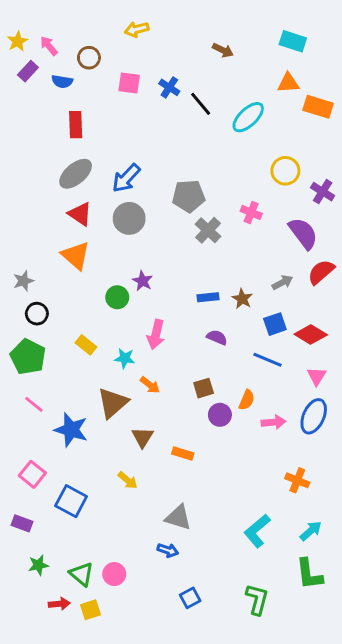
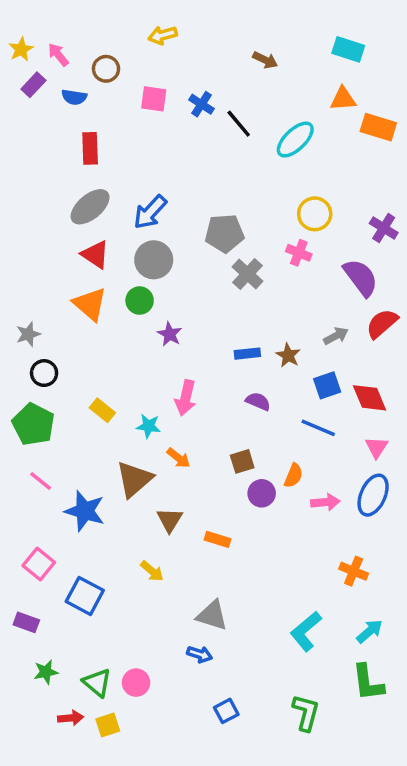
yellow circle: (285, 171) -> (315, 214), moved
green circle: (117, 297) -> (140, 301), moved
red diamond: (311, 334) -> (370, 398), turned 36

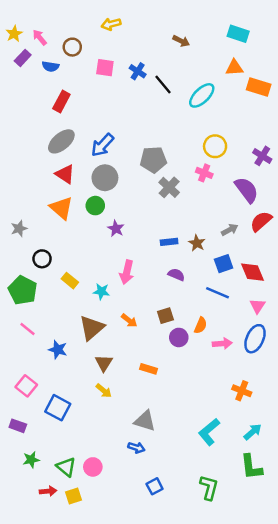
red rectangle: (90, 148) -> (61, 102), turned 30
black circle: (44, 373) -> (42, 259), moved
orange arrow: (178, 458) -> (129, 321), moved
blue star: (85, 511) -> (58, 350), size x0.7
brown triangle: (170, 520) -> (104, 363), moved

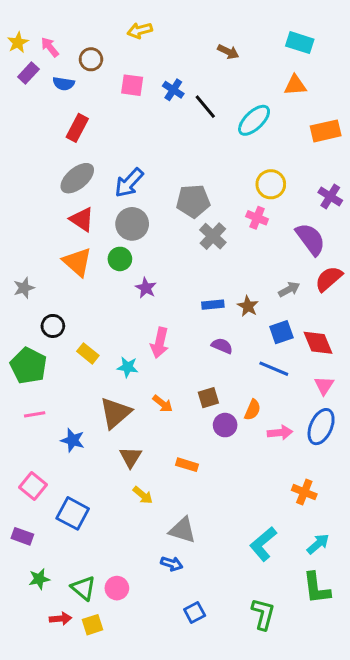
orange rectangle: (259, 87) -> (326, 131), moved, turned -30
pink line: (28, 329) -> (35, 414), turned -49
yellow arrow: (104, 391) -> (143, 495), moved

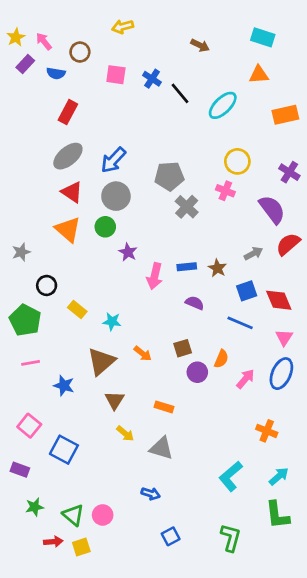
pink arrow: (160, 343) -> (155, 276), moved
pink arrow: (280, 433) -> (245, 379), turned -45
gray triangle: (182, 530) -> (161, 448), moved

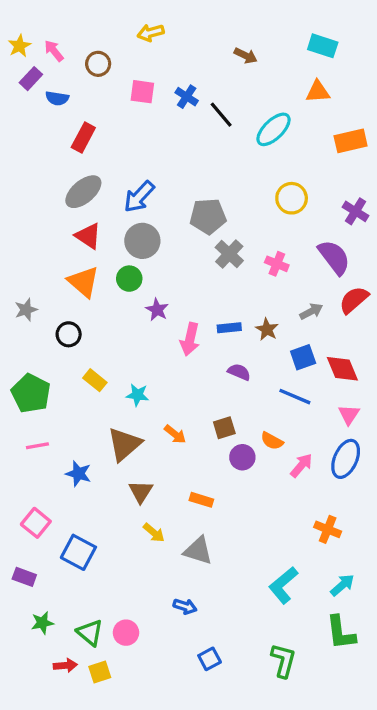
blue semicircle: (56, 73) -> (57, 98), moved
pink cross: (225, 191) -> (277, 264), moved
black circle: (47, 285) -> (69, 334), moved
orange semicircle: (221, 359) -> (272, 441), turned 96

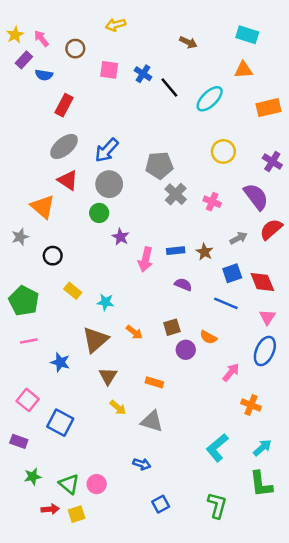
orange triangle: (83, 282) -> (43, 207), moved
pink arrow: (301, 465) -> (231, 372), moved

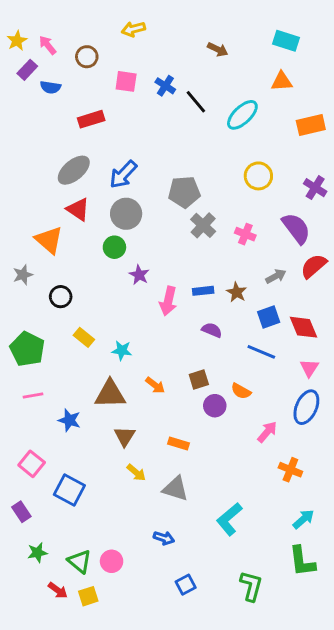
red rectangle: (64, 105) -> (91, 119), moved, turned 45
brown triangle: (95, 340) -> (110, 394), turned 40
purple rectangle: (19, 441) -> (21, 512), turned 36
cyan L-shape: (217, 448) -> (229, 519), moved
red arrow: (50, 509) -> (58, 590), turned 42

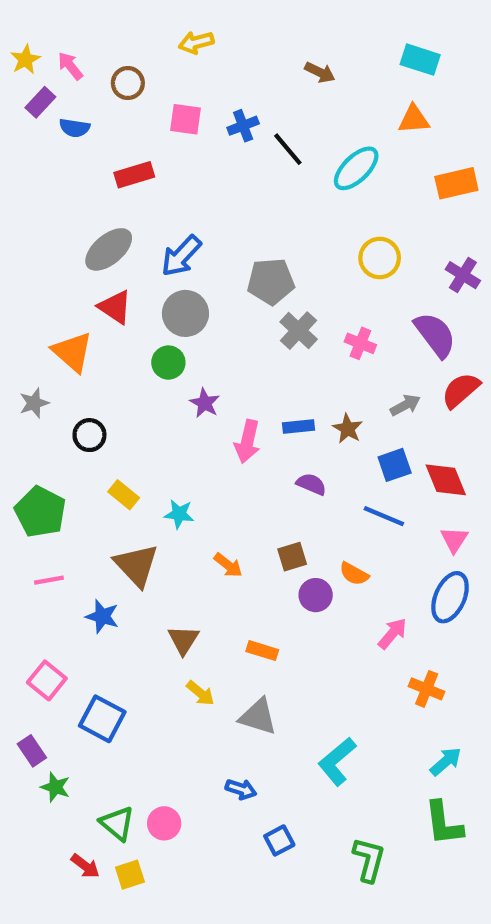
blue cross: (165, 86) -> (243, 126), turned 36
brown triangle: (110, 394) -> (136, 565), moved, turned 48
green star: (37, 553) -> (55, 787), moved, turned 30
blue square: (186, 585) -> (279, 840), moved

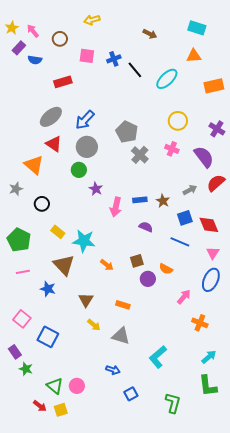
gray pentagon: (271, 281) -> (127, 132), turned 30
pink cross: (360, 343) -> (172, 149), moved
cyan star: (179, 514) -> (84, 241), size x1.6

